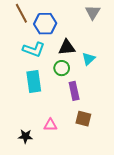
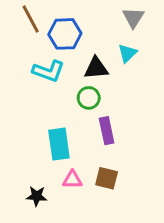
cyan triangle: (89, 59) -> (127, 53), moved
cyan rectangle: (34, 81) -> (59, 144), moved
brown square: (83, 119) -> (107, 178), moved

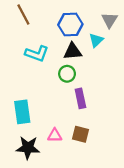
gray triangle: (133, 18) -> (110, 20), moved
blue hexagon: (65, 34) -> (70, 24), moved
cyan rectangle: (59, 144) -> (22, 112), moved
black star: (37, 196) -> (28, 148), size x1.5

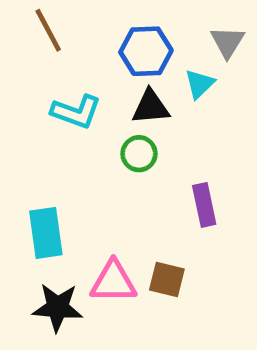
purple rectangle: (80, 98) -> (204, 205), moved
pink triangle: (55, 135) -> (113, 282), size x1.5

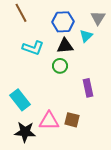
cyan rectangle: (46, 233) -> (20, 100), turned -30

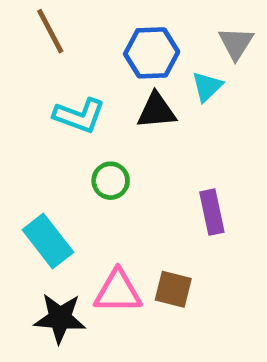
green circle: (60, 66) -> (111, 181), moved

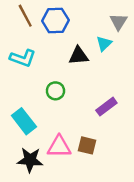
blue hexagon: (152, 53) -> (55, 21), moved
cyan L-shape: (79, 116) -> (23, 58), moved
purple rectangle: (212, 212) -> (106, 107), turned 65

